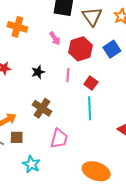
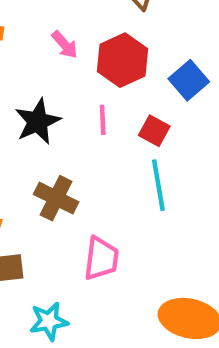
blue square: (112, 49) -> (189, 80), moved
black star: (38, 72) -> (38, 122), size x1.5
cyan star: (31, 164) -> (49, 321), turned -30

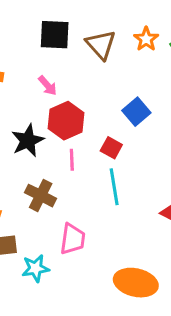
red hexagon: (123, 60) -> (66, 121), moved
pink line: (103, 120) -> (72, 160), moved
cyan star: (49, 321) -> (35, 268), moved

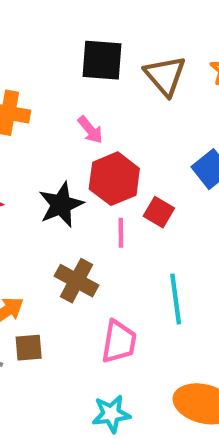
red square: (111, 148) -> (159, 212), moved
cyan line: (114, 187) -> (176, 299), moved
cyan star: (35, 268) -> (111, 414), moved

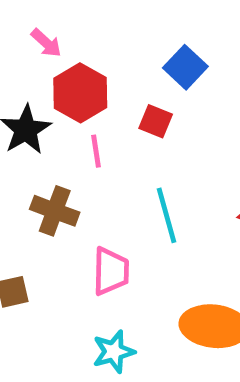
red square: (159, 212) -> (156, 121), moved

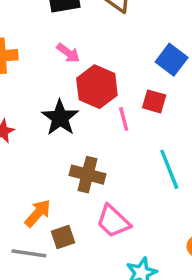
pink line: (96, 151) -> (124, 119), moved
pink trapezoid: (111, 271) -> (113, 221), moved, turned 138

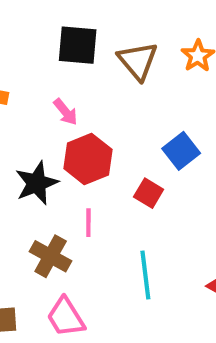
pink line: (124, 119) -> (88, 223), moved

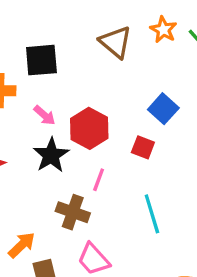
black square: (78, 45) -> (41, 60), moved
pink arrow: (66, 112) -> (44, 115), moved
pink line: (88, 223) -> (99, 180), turned 30

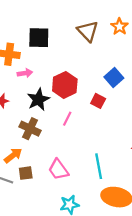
pink arrow: (44, 115) -> (25, 73), moved, turned -56
brown cross: (73, 212) -> (30, 129), moved
cyan line: (152, 214) -> (99, 166), moved

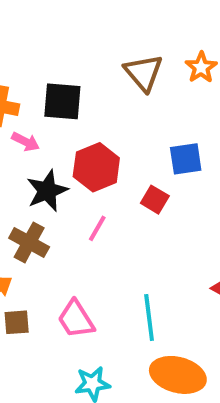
black square: (39, 38) -> (62, 101), moved
pink arrow: (25, 73) -> (26, 142), turned 32
blue square: (114, 77) -> (186, 159), turned 30

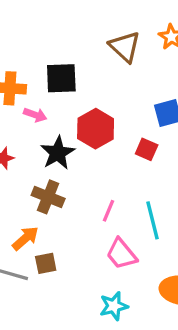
pink line: (97, 228) -> (108, 211), moved
cyan line: (149, 317) -> (153, 220), moved
pink trapezoid: (76, 319) -> (121, 254), moved

